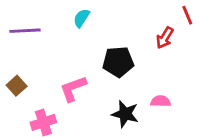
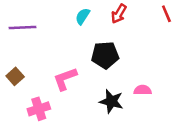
cyan semicircle: (81, 18) -> (83, 16), moved
red arrow: (165, 38) -> (119, 14), moved

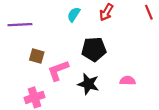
brown square: (15, 76) -> (37, 56), moved, turned -32
black star: (111, 101) -> (88, 84), moved

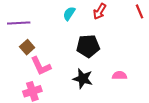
brown square: (37, 56) -> (27, 47), moved, turned 32
pink L-shape: (58, 71) -> (41, 66), moved, turned -95

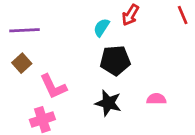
cyan semicircle: (69, 14) -> (101, 27), moved
brown square: (27, 47) -> (22, 63), moved

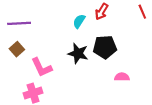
black pentagon: (115, 60) -> (105, 47), moved
black star: (108, 103) -> (78, 53), moved

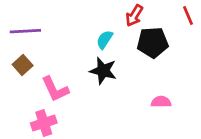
cyan semicircle: (79, 21) -> (105, 40), moved
black pentagon: (105, 47) -> (153, 42), moved

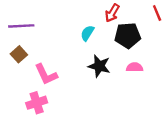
black star: (103, 71) -> (99, 66), moved
pink semicircle: (161, 102) -> (135, 67), moved

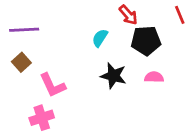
red arrow: (112, 13) -> (128, 15), turned -72

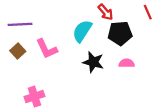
cyan semicircle: (100, 38) -> (82, 31), size x1.5
pink L-shape: (53, 85) -> (47, 49), moved

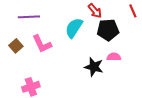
purple line: (20, 24) -> (29, 17), moved
black star: (93, 62) -> (94, 67), moved

